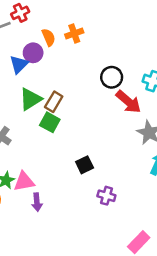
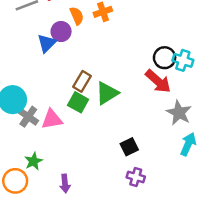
black circle: (112, 77) -> (165, 58), moved
green triangle: (30, 99) -> (107, 93), moved
black square: (85, 165) -> (129, 147), moved
pink triangle: (24, 182) -> (52, 119), moved

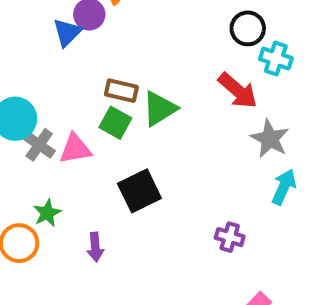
black circle: (165, 58) -> (248, 28), moved
brown rectangle: (82, 81) -> (121, 91), turned 72
black square: (129, 147) -> (139, 191), moved, size x1.5
purple cross: (136, 177) -> (230, 237), moved

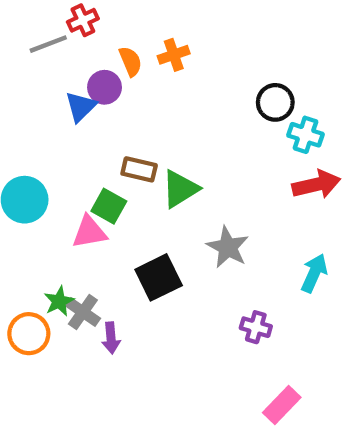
red arrow: (238, 91) -> (316, 185), moved, turned -54
green square: (115, 123) -> (109, 206), moved
gray star: (270, 139) -> (228, 247), moved
gray cross: (39, 145) -> (83, 312), moved

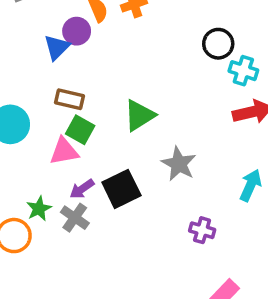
brown rectangle: (139, 169) -> (69, 99), moved
gray cross: (83, 312) -> (75, 218), moved
purple arrow: (111, 338) -> (82, 189), moved, turned 60

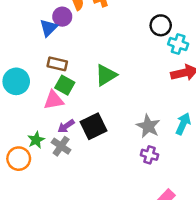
gray star: (179, 164) -> (148, 126), moved

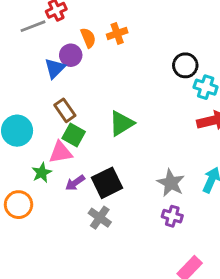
brown rectangle: (57, 64) -> (65, 110), turned 42
green star: (36, 140) -> (42, 173), moved
gray cross: (61, 146) -> (100, 218), moved
orange circle: (19, 159) -> (19, 205), moved

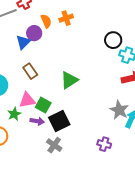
green square: (74, 135) -> (43, 105), moved
purple arrow: (75, 183) -> (37, 121), turned -136
gray star: (171, 183) -> (119, 110), moved

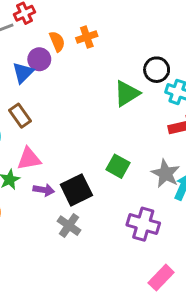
brown rectangle: (30, 71) -> (20, 116), moved
green triangle: (69, 80) -> (127, 93), moved
green square: (43, 105) -> (118, 166), moved
purple cross: (104, 144) -> (143, 224), size x1.5

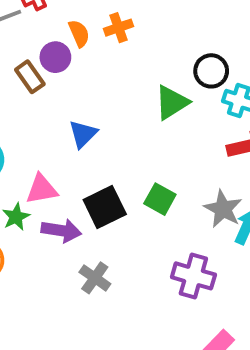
blue triangle: (23, 73) -> (83, 134), moved
brown rectangle: (20, 116) -> (30, 77), moved
purple arrow: (44, 190) -> (61, 231), size x1.4
black square: (76, 190) -> (105, 207), moved

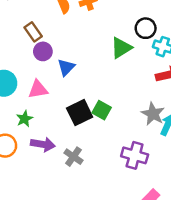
purple circle: (55, 57) -> (43, 51), moved
pink triangle: (42, 189) -> (38, 89), moved
green square: (160, 199) -> (102, 110), moved
purple arrow: (61, 231) -> (43, 144), moved

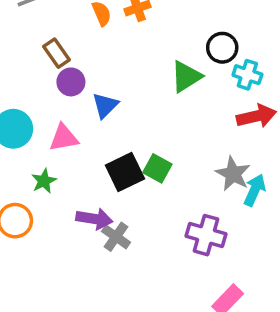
purple arrow: (43, 144) -> (94, 219), moved

